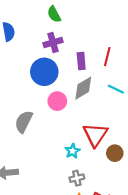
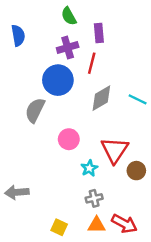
red line: (107, 57) -> (92, 63), moved
purple rectangle: (81, 61) -> (99, 33), moved
pink circle: (57, 101) -> (69, 139), moved
gray semicircle: (24, 122) -> (35, 110), moved

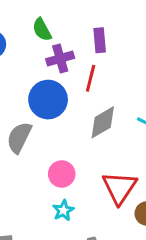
green semicircle: (69, 16) -> (42, 30), moved
cyan star: (89, 168) -> (63, 210), moved

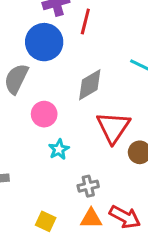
gray diamond: (103, 122) -> (90, 85), moved
pink circle: (62, 174) -> (44, 114), moved

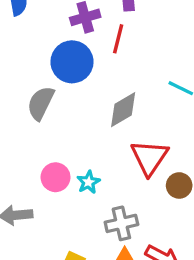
pink circle: (44, 114) -> (56, 177), moved
gray cross: (88, 186) -> (121, 223), size x1.4

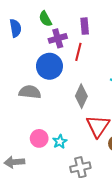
gray semicircle: (41, 103) -> (30, 92), turned 70
gray diamond: (123, 110) -> (81, 96), turned -35

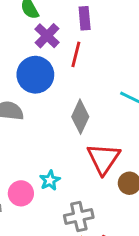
purple cross: (58, 38) -> (47, 36), turned -30
pink circle: (39, 138) -> (21, 193), moved

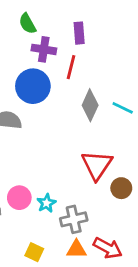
purple cross: (47, 36) -> (44, 49), turned -35
gray diamond: (80, 117) -> (90, 105), moved
cyan star: (50, 180) -> (46, 203), moved

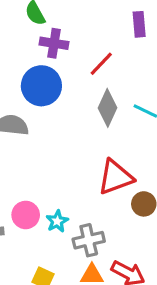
purple rectangle: (79, 33) -> (139, 24), moved
red line: (71, 67) -> (101, 64), moved, turned 30
red triangle: (97, 165) -> (115, 177), turned 36

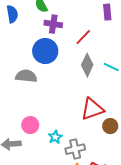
pink circle: (26, 215) -> (30, 125), moved

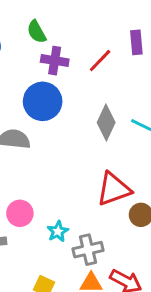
red line: (83, 37) -> (100, 61), moved

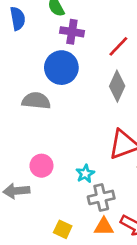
red line: (100, 61) -> (118, 46), moved
cyan star: (58, 231) -> (85, 174), moved

